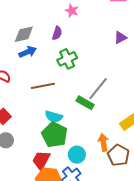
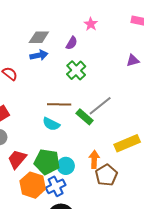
green cross: (67, 59) -> (76, 70), turned -30
brown line: (43, 86) -> (59, 104), moved
green pentagon: (55, 135) -> (47, 162), moved, turned -30
red trapezoid: (41, 160) -> (17, 159), moved

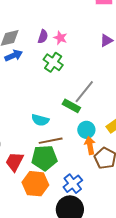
pink star: (91, 24) -> (60, 38), moved
brown line: (59, 104) -> (51, 141), moved
cyan circle: (66, 166) -> (86, 130), moved
blue cross: (56, 186) -> (73, 184), moved

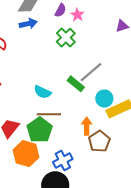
cyan circle: (86, 130) -> (104, 99), moved
green pentagon: (44, 158) -> (40, 130), turned 30

